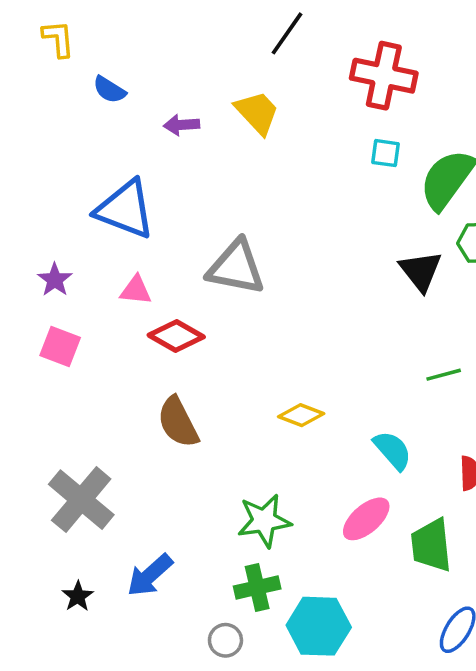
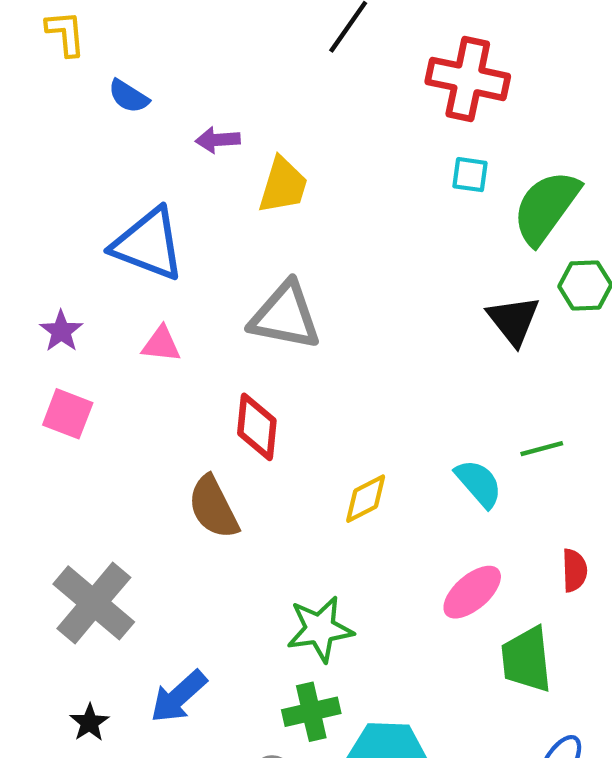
yellow trapezoid: (257, 113) -> (283, 185), moved, turned 60
red diamond: (176, 336) -> (257, 427), moved, turned 66
yellow diamond: (301, 415) -> (366, 499), turned -48
cyan semicircle: (393, 450) -> (479, 483), moved
pink ellipse: (366, 519) -> (472, 592), moved

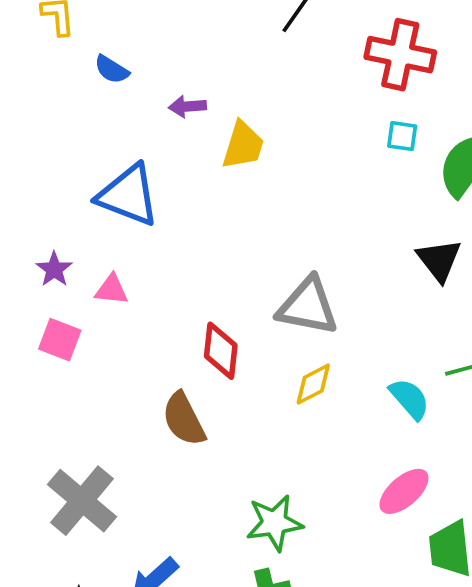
gray triangle: (285, 316) -> (308, 306), moved
pink triangle: (161, 344) -> (112, 290), moved
yellow diamond: (366, 499) -> (313, 384), moved

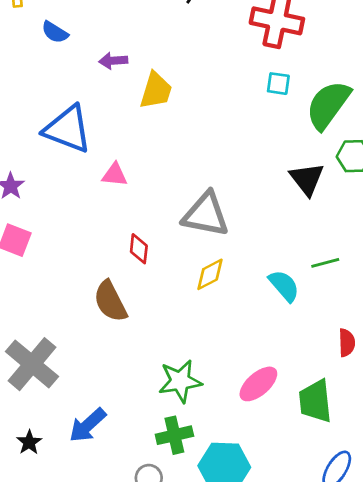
pink triangle: (112, 290) -> (115, 175), moved
red diamond: (221, 351) -> (139, 249), size x0.7
pink ellipse: (404, 491) -> (258, 384), moved

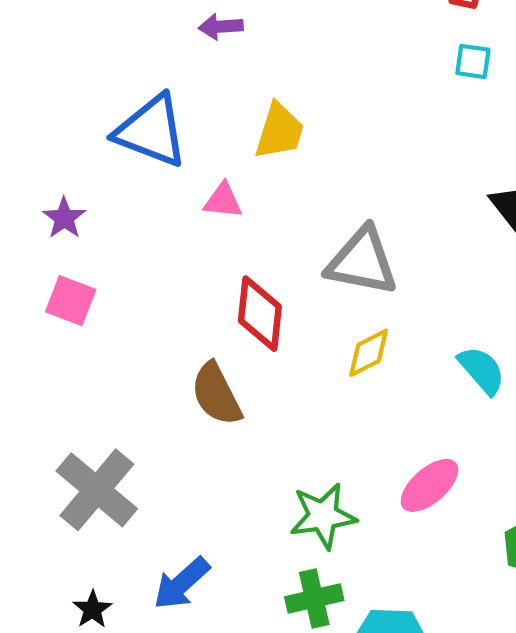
yellow trapezoid: (156, 91) -> (279, 131), moved
red diamond: (139, 249) -> (260, 314), size x1.6
pink ellipse: (258, 384) -> (429, 485), moved

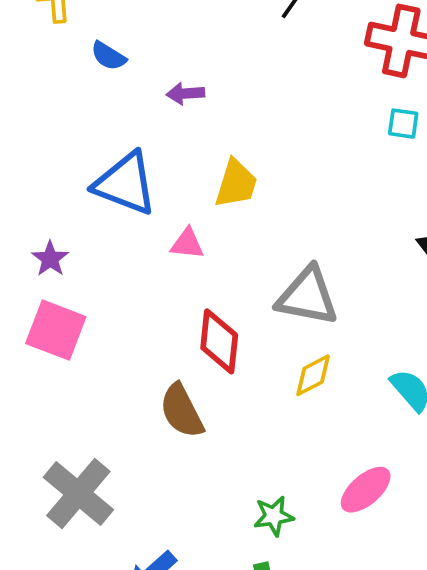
pink square: (71, 301) -> (56, 330), size x1.4
green star: (323, 516) -> (274, 516), size x0.7

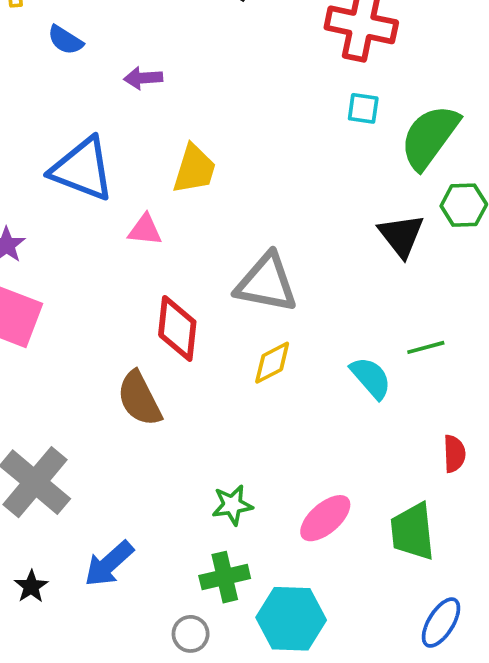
pink ellipse: (366, 490) -> (325, 518), moved

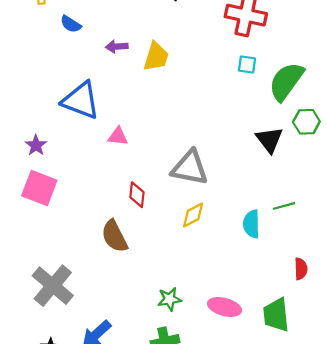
yellow trapezoid: (194, 169) -> (156, 57), moved
red diamond: (177, 328) -> (137, 195), size x0.7
cyan semicircle: (371, 378) -> (251, 224), turned -140
pink ellipse: (325, 518) -> (224, 307), turned 56

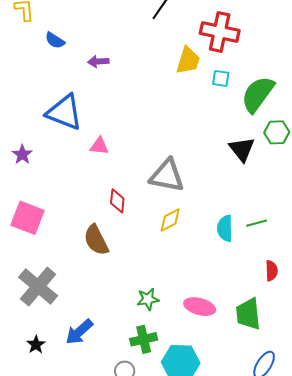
yellow trapezoid: (156, 57) -> (188, 60), moved
pink square: (39, 188) -> (27, 218), moved
green line: (284, 206) -> (257, 223), moved

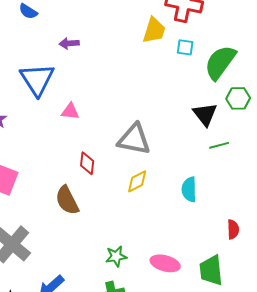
purple arrow: (98, 62) -> (69, 43), moved
blue triangle: (64, 112) -> (37, 79), turned 36
green line: (257, 223) -> (219, 145), moved

